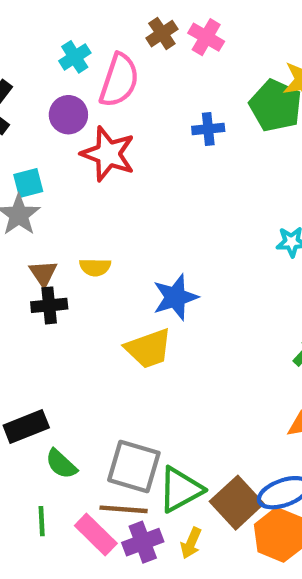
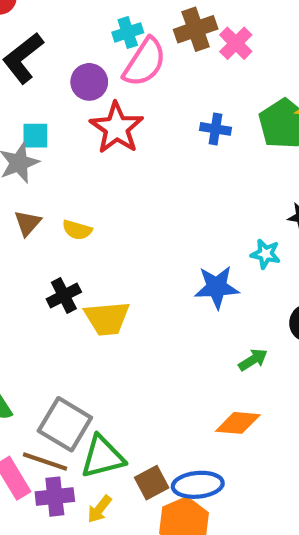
brown cross: (162, 34) -> (196, 29), size x1.4
cyan cross: (75, 57) -> (128, 32), moved
blue star: (175, 297) -> (217, 287), moved
black cross: (49, 305) -> (64, 295), moved, turned -36
brown square: (237, 503) -> (152, 483), size x0.7

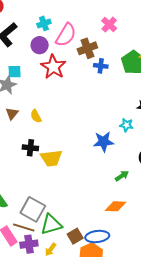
brown cross: (196, 29) -> (87, 48), moved
cyan cross: (128, 32) -> (44, 23), moved
yellow semicircle: (77, 230) -> (36, 116), turned 48
black cross: (64, 295) -> (30, 148), turned 35

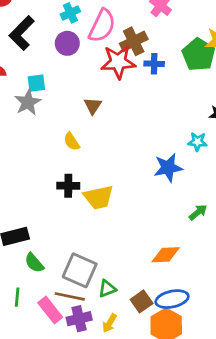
red star: (53, 67) -> (118, 62), moved, turned -30
brown triangle: (12, 114) -> (93, 106), moved
orange diamond: (116, 206) -> (166, 255), moved
green triangle: (51, 224) -> (107, 289), size x0.6

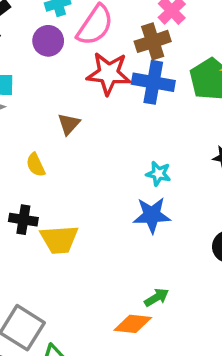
brown cross: (134, 41) -> (153, 41), moved
blue cross: (154, 64) -> (153, 82), size x1.6
cyan star: (197, 142) -> (158, 174), moved
green arrow: (198, 212) -> (157, 297), moved

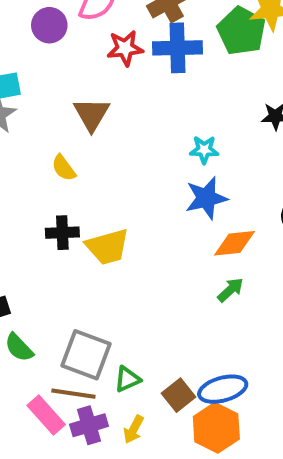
red star: (109, 73) -> (125, 48), size x0.7
brown triangle: (69, 124) -> (92, 114), size x1.4
orange diamond: (133, 324) -> (234, 243), moved

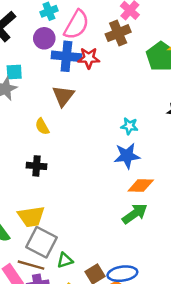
blue cross: (178, 48) -> (66, 56), moved
yellow trapezoid: (107, 247) -> (31, 217), moved
green arrow: (230, 290) -> (135, 214), size x1.5

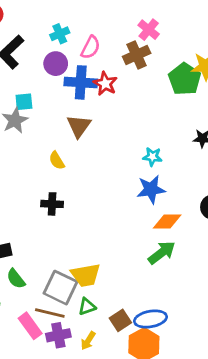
pink semicircle: (76, 25) -> (91, 47), size x0.7
red star: (89, 58) -> (105, 84), turned 30
yellow trapezoid: (31, 217) -> (86, 275), moved

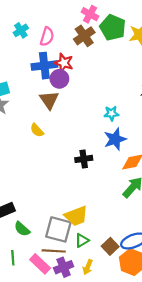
purple circle: (56, 64) -> (59, 79), moved
green pentagon: (185, 79) -> (113, 27), moved
black cross: (52, 204) -> (84, 159), moved

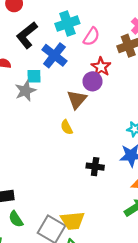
cyan cross: (21, 30) -> (67, 23), size x1.5
blue cross: (44, 66) -> (54, 55), moved, turned 30
yellow semicircle: (37, 130) -> (67, 127), moved

